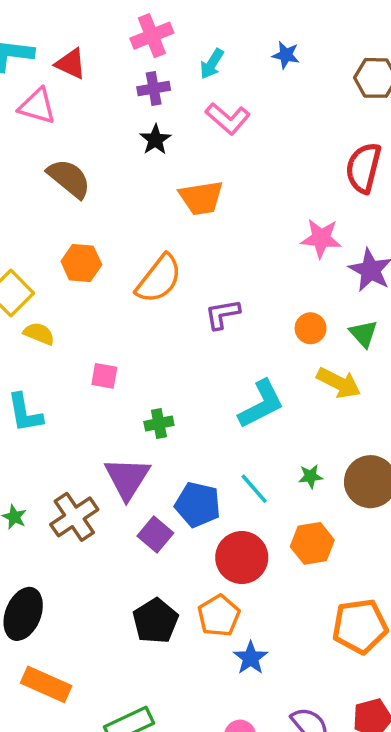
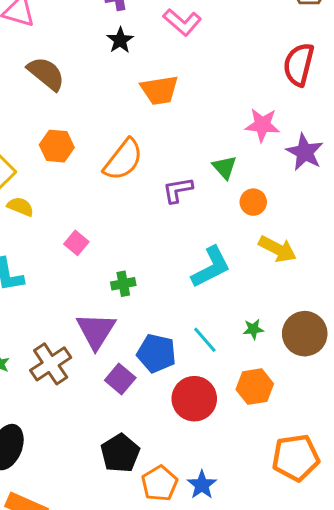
green triangle: (363, 334) -> (225, 167), moved
pink square: (104, 376) -> (76, 243), turned 30
orange pentagon: (219, 616) -> (160, 483), moved

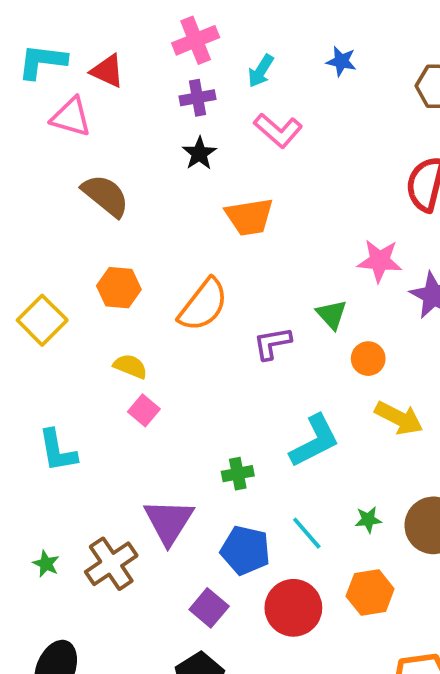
yellow semicircle: (20, 207) -> (130, 366), moved
green cross: (123, 284) -> (238, 474), moved
purple square: (120, 379) -> (209, 608), moved

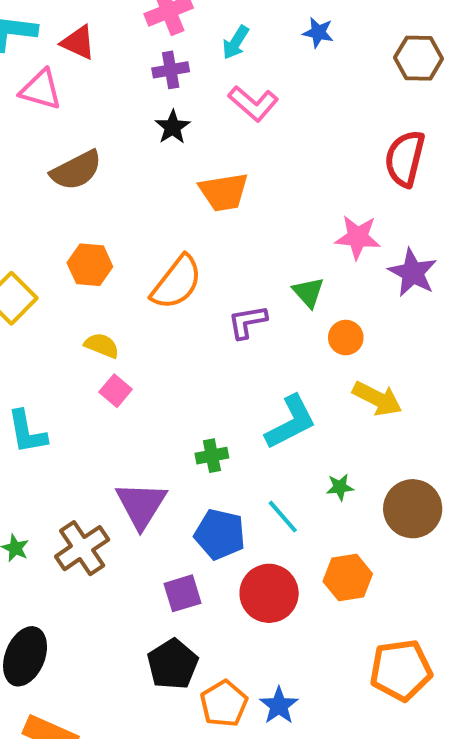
brown semicircle: (105, 196) -> (76, 170), turned 114
green star: (368, 520) -> (340, 487), moved
purple square: (209, 608) -> (182, 593), turned 33

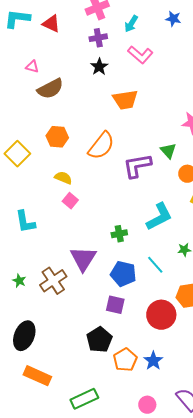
pink triangle: (41, 90) -> (32, 67), moved, size x0.6
purple L-shape: (247, 322) -> (137, 166), size x1.4
purple square: (182, 593) -> (115, 305), moved, turned 30
red circle: (269, 593) -> (161, 315), moved

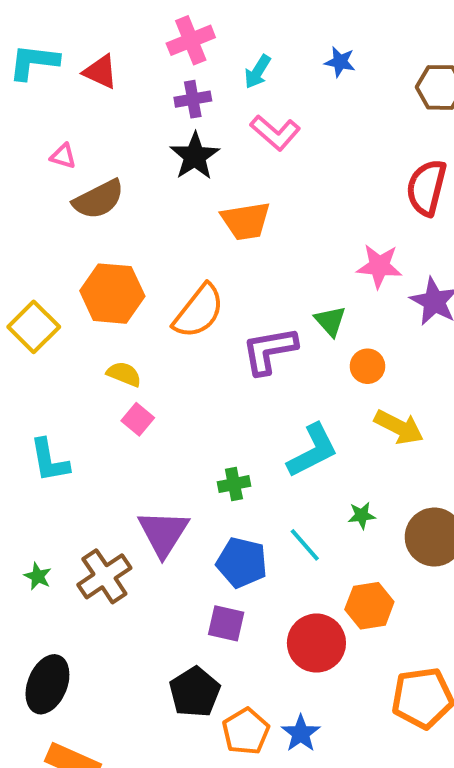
black star: (99, 67) -> (195, 156), size x1.4
orange hexagon: (57, 137) -> (112, 294), size x1.4

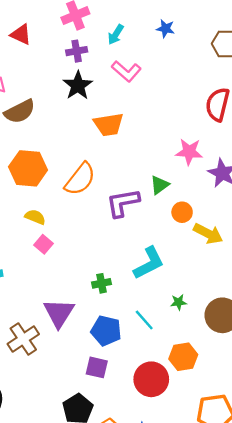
green triangle: (330, 321) -> (160, 185), turned 36
yellow arrow: (399, 427) -> (208, 234), moved

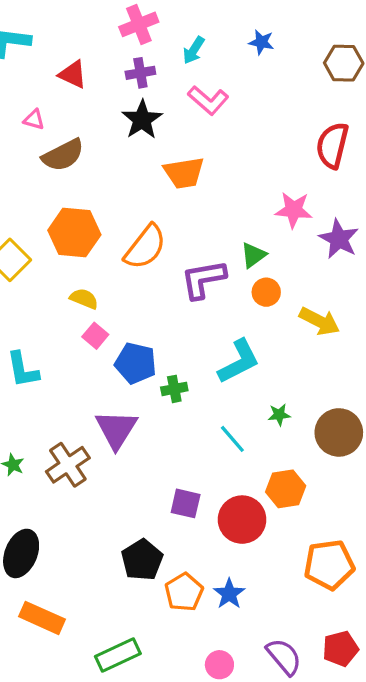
red triangle: (21, 34) -> (73, 74), moved
orange circle: (182, 212) -> (266, 292), moved
blue pentagon: (106, 331) -> (136, 363), moved
purple square: (97, 367) -> (186, 503), moved

